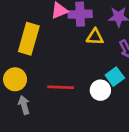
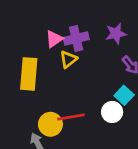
yellow triangle: (95, 37) -> (68, 59), moved, turned -30
yellow circle: (15, 79) -> (50, 124), moved

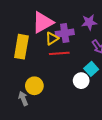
pink triangle: (54, 39) -> (43, 22), size x1.6
purple cross: (76, 39) -> (65, 33), moved
red line: (71, 117) -> (59, 53), moved

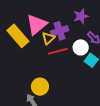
yellow rectangle: (21, 47) -> (18, 36), moved, turned -40
white circle: (81, 81) -> (81, 47), moved

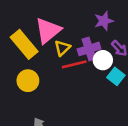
purple cross: (60, 31) -> (89, 49), moved
yellow circle: (40, 87) -> (28, 81), moved

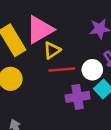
purple cross: (89, 49) -> (78, 97), moved

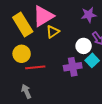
red line: (62, 69) -> (35, 67), moved

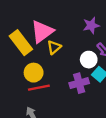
yellow circle: (22, 54) -> (34, 73), moved

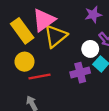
yellow triangle: (54, 47) -> (55, 36), size x1.6
yellow circle: (34, 73) -> (25, 62), moved

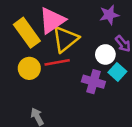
purple cross: (80, 73) -> (93, 82), turned 30
red line: (39, 76) -> (57, 62), moved

